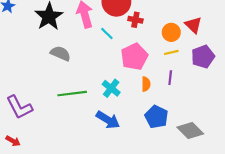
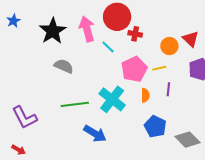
yellow line: (171, 52) -> (159, 68), moved
cyan cross: (111, 88) -> (112, 99), size x1.5
blue arrow: (108, 120) -> (95, 134), moved

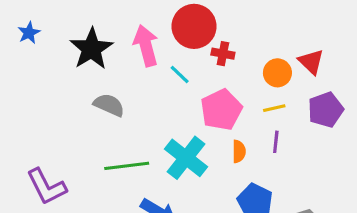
yellow line: (159, 68) -> (274, 108), moved

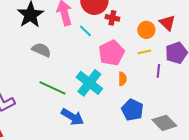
purple line: (276, 142) -> (158, 71), moved
green line: (127, 166) -> (52, 88), turned 32

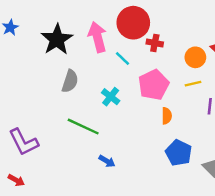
gray semicircle: (41, 50) -> (70, 81), turned 84
cyan cross: (89, 83) -> (111, 97), moved, size x0.6
blue arrow: (72, 117) -> (107, 161), size x0.6

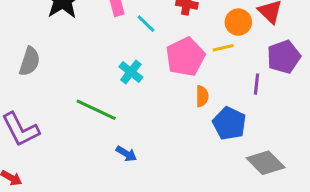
gray semicircle: (70, 81) -> (30, 61), moved
yellow line: (193, 84) -> (223, 48), moved
blue pentagon: (179, 153) -> (229, 123), moved

